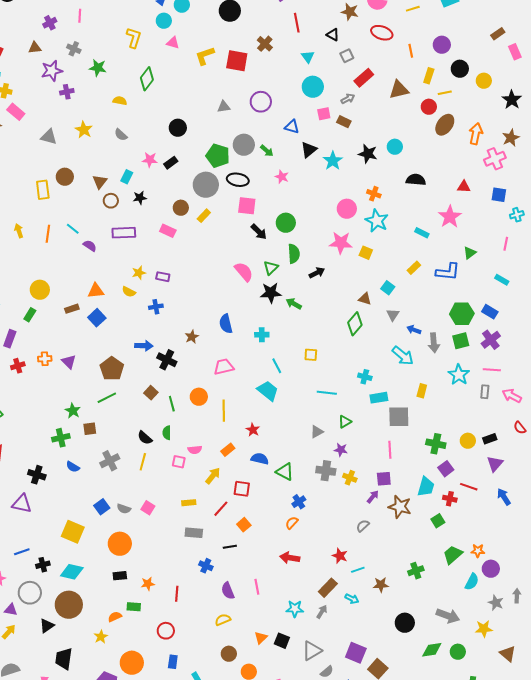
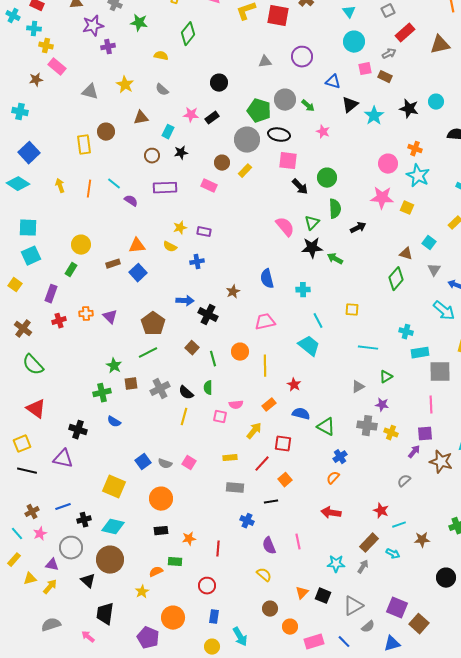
brown triangle: (100, 182) -> (141, 118), moved, turned 42
gray cross: (110, 461) -> (160, 389), moved
yellow semicircle: (223, 620) -> (264, 575), turned 63
black triangle: (47, 626) -> (88, 581), turned -42

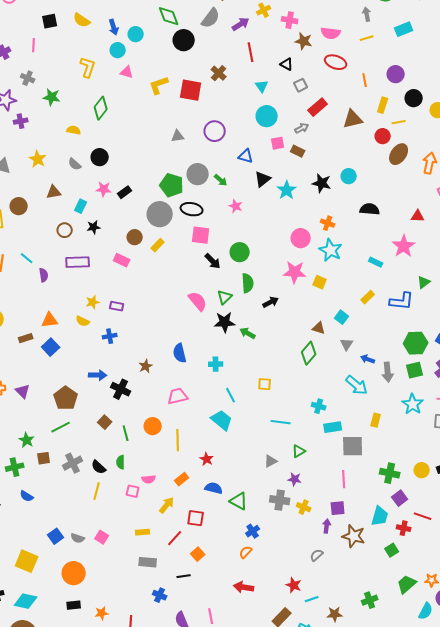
black circle: (219, 83) -> (100, 157), moved
purple semicircle: (131, 201) -> (44, 275), turned 48
purple arrow: (414, 452) -> (327, 526), turned -32

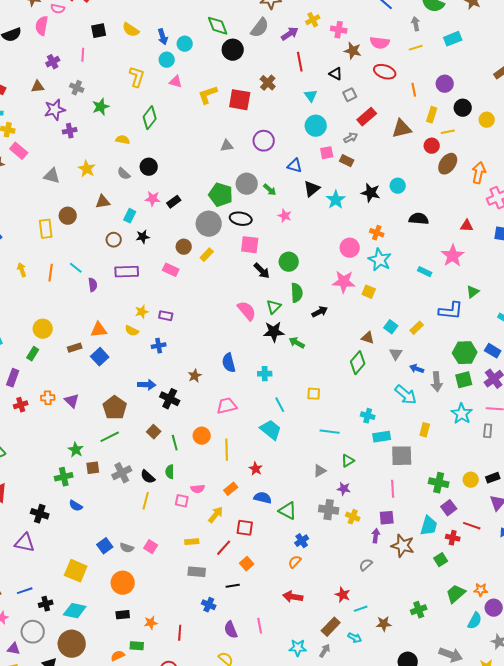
green star: (52, 97) -> (101, 107), turned -30
yellow rectangle: (368, 297) -> (417, 328), moved

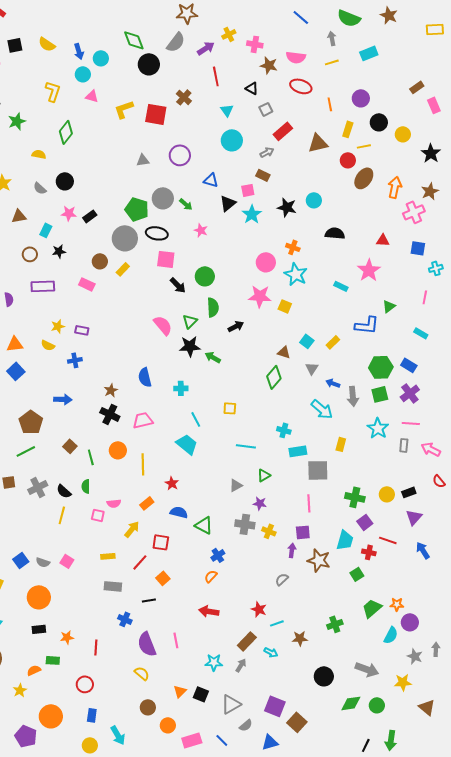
pink square: (327, 153) -> (248, 190), moved
black cross: (170, 399) -> (110, 414), moved
purple semicircle: (231, 630) -> (147, 644), size x1.4

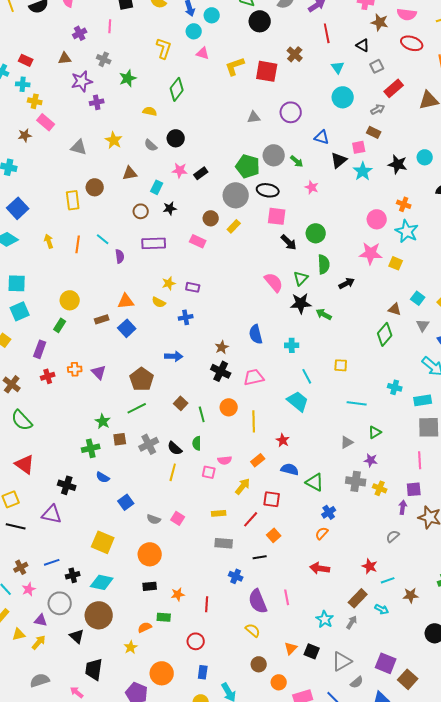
cyan rectangle: (298, 451) -> (423, 400), moved
blue square: (21, 560) -> (126, 502), moved
cyan star: (214, 662) -> (325, 619), turned 30

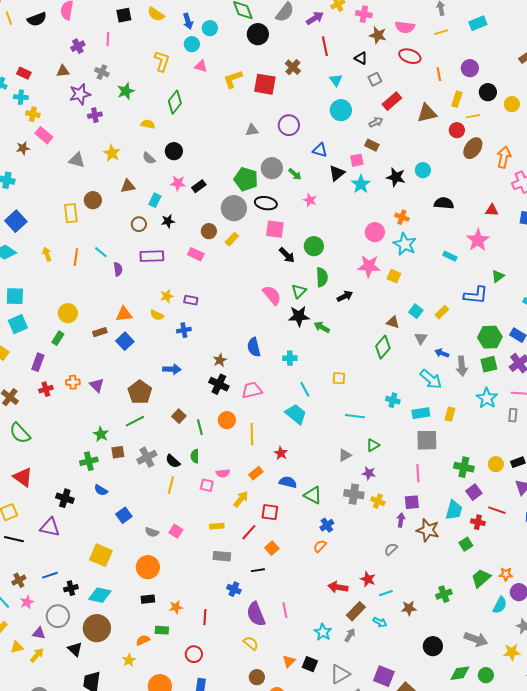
red arrow: (320, 568) -> (338, 587), moved

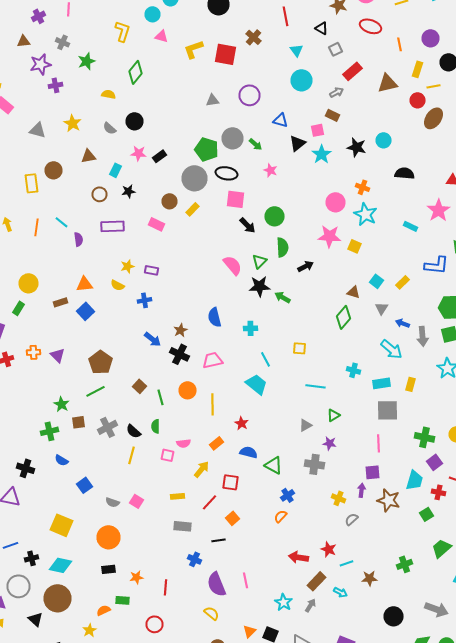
blue arrow: (172, 369) -> (152, 339), moved, turned 36
yellow cross: (378, 501) -> (338, 498), moved

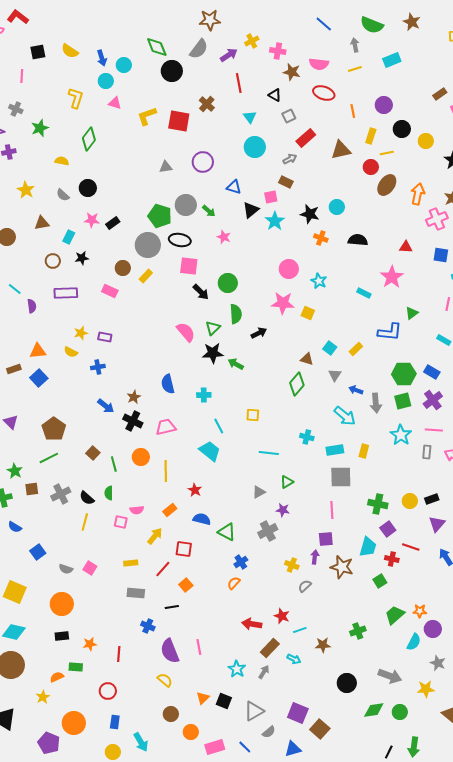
orange cross: (362, 187) -> (321, 238), moved
cyan star: (366, 214) -> (319, 281), size x0.7
gray cross: (314, 464) -> (268, 531), turned -36

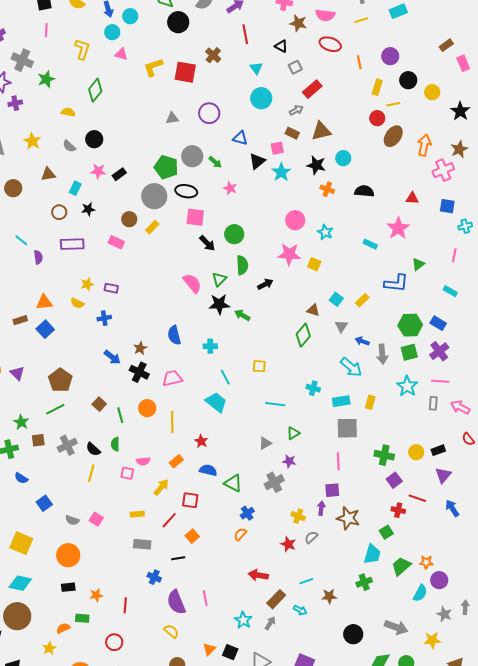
pink line: (22, 76) -> (46, 30), moved
gray cross: (16, 109) -> (22, 60), size x1.5
brown triangle: (341, 150) -> (321, 131), moved
cyan trapezoid: (368, 547) -> (372, 554), moved
red star: (282, 616) -> (288, 544), moved

